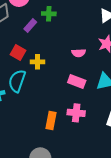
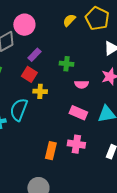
green cross: (49, 14) -> (66, 64), moved
red square: (18, 53) -> (29, 74), moved

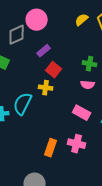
green cross: (66, 64) -> (90, 64), moved
red square: (29, 74) -> (54, 70), moved

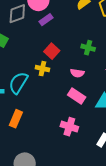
purple rectangle: (44, 51) -> (46, 20), moved
pink semicircle: (88, 85) -> (77, 73), moved
orange rectangle: (51, 148) -> (16, 119), moved

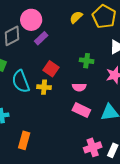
cyan semicircle: (18, 83) -> (21, 81), moved, turned -45
pink cross: (69, 127) -> (93, 147), moved, turned -30

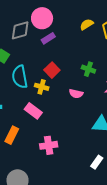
pink rectangle: (81, 110) -> (33, 111), moved
pink cross: (93, 147) -> (49, 145), moved

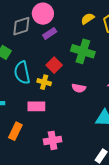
green cross: (88, 69) -> (83, 51), moved, size x1.6
pink rectangle: (33, 111) -> (36, 106), turned -36

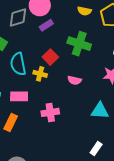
yellow semicircle: (88, 19) -> (84, 11), turned -136
pink rectangle: (36, 106) -> (19, 96), moved
pink cross: (53, 140) -> (50, 112), moved

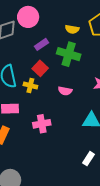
yellow semicircle: (84, 11) -> (72, 29), moved
purple rectangle: (46, 25) -> (41, 44), moved

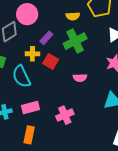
green cross: (69, 54) -> (75, 41), turned -30
yellow cross: (30, 86) -> (32, 54), moved

